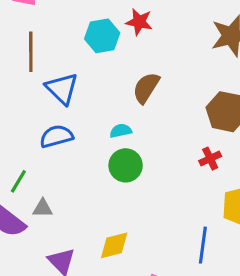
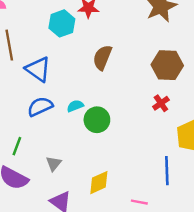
cyan semicircle: (121, 131) -> (75, 106), moved
gray triangle: (43, 208) -> (54, 164), moved, turned -42

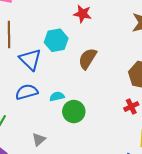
cyan hexagon: (62, 23) -> (56, 40), moved
gray triangle: (54, 164) -> (39, 139), moved

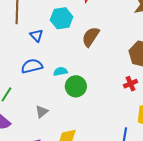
blue triangle: (30, 59) -> (36, 35), size x0.6

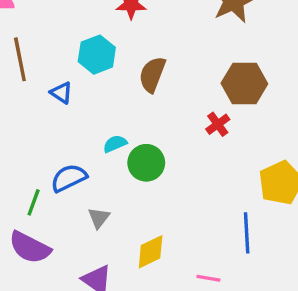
blue semicircle: (32, 66) -> (69, 178), moved
red cross: (131, 84) -> (218, 124), moved

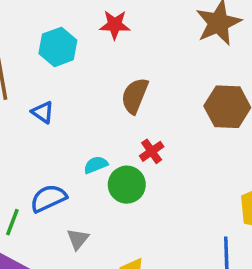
cyan hexagon: (97, 55) -> (58, 47), moved
red cross: (218, 124) -> (152, 151), moved

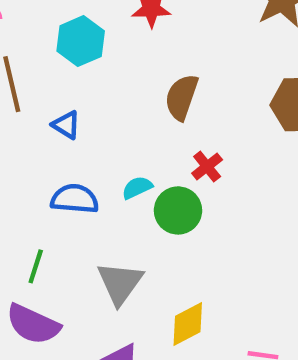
blue semicircle: (48, 198) -> (75, 199), moved, turned 33
gray triangle: (78, 239) -> (120, 283), size x1.6

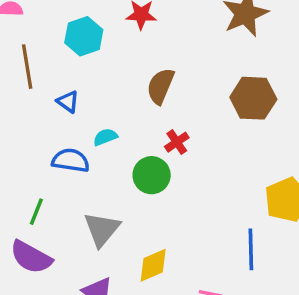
cyan semicircle: (137, 188) -> (105, 137), moved

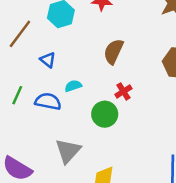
brown line: (27, 67) -> (20, 34), turned 44
green line: (36, 212) -> (17, 95), moved

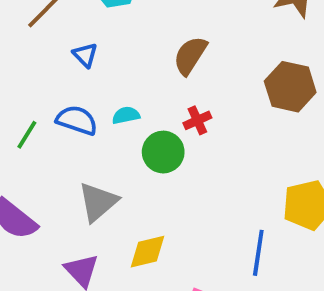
cyan semicircle: (73, 86) -> (126, 115), moved
green line: (17, 95) -> (27, 135), moved

